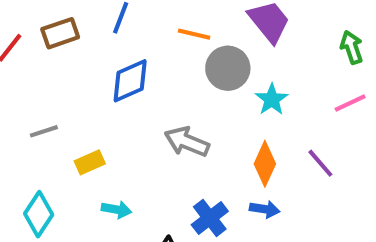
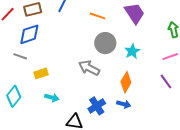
gray circle: (228, 68) -> (105, 43), moved
blue diamond: (130, 81) -> (29, 34), moved
gray line: (44, 131) -> (20, 56), turned 32
purple line: (320, 163) -> (166, 82), moved

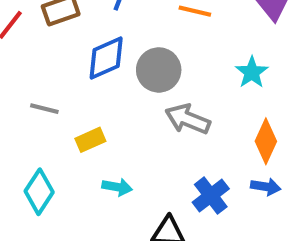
blue diamond: (29, 34) -> (106, 58), moved
gray circle: (105, 43) -> (159, 70), moved
cyan star: (132, 51) -> (252, 72), moved

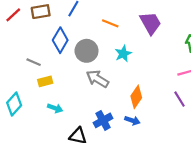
blue diamond: (106, 58) -> (60, 40), turned -45
cyan star: (252, 72) -> (123, 54), moved
gray line: (44, 109) -> (34, 62), moved

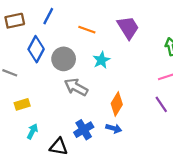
yellow rectangle: (45, 81) -> (22, 104), moved
cyan arrow: (55, 108) -> (32, 131), moved, turned -80

